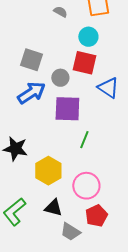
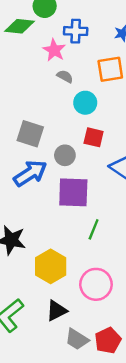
cyan circle: (88, 37) -> (85, 103), moved
red square: (84, 63) -> (94, 137), size x0.7
black triangle: (53, 208) -> (57, 311), turned -42
red pentagon: (96, 216) -> (108, 340), moved

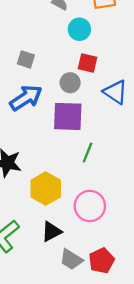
gray square: (30, 134) -> (26, 59), size x0.7
gray circle: (65, 155) -> (70, 83), moved

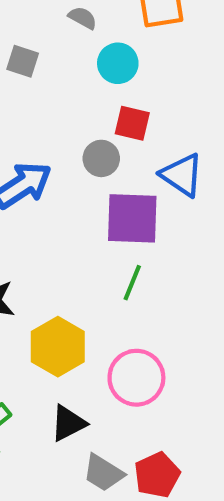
gray square: (26, 59) -> (23, 61), moved
purple square: (68, 116) -> (132, 218), moved

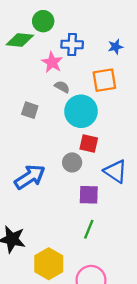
cyan circle: (118, 63) -> (81, 111), size x1.5
purple square: (132, 218) -> (89, 195), size x0.7

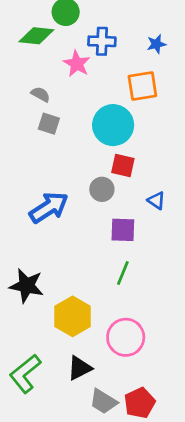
gray semicircle: (62, 87) -> (40, 94), moved
blue triangle: (115, 171) -> (156, 200), size x0.6

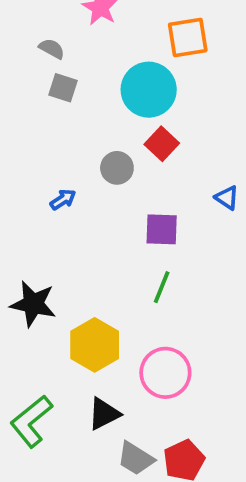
red square: (123, 166) -> (162, 144), turned 30
gray circle: (102, 189) -> (117, 168), moved
blue triangle: (156, 200) -> (227, 198), moved
blue arrow: (49, 207) -> (63, 200), size x0.5

